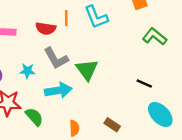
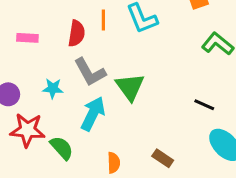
red semicircle: (46, 28) -> (77, 33), turned -90
cyan arrow: (58, 90) -> (93, 114), turned -55

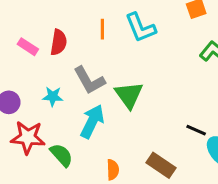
red semicircle: (77, 33) -> (59, 42), moved
pink rectangle: (27, 38) -> (28, 47), turned 30
black line: (204, 105) -> (196, 130), moved
brown rectangle: (163, 158) -> (161, 165), size x1.4

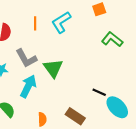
cyan L-shape: (141, 28) -> (61, 22), turned 80

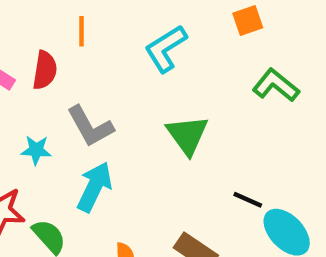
orange line: (35, 23) -> (81, 31), moved
green triangle: (53, 68) -> (187, 135), moved

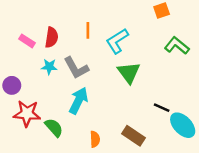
orange line: (81, 31) -> (88, 30), moved
cyan L-shape: (166, 49) -> (117, 41), moved
cyan star: (36, 150) -> (49, 67), moved

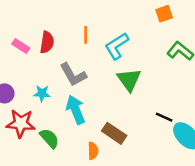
cyan star: (49, 67) -> (42, 93), moved
cyan arrow: (78, 101) -> (76, 110), turned -48
brown rectangle: (134, 136) -> (114, 133), moved

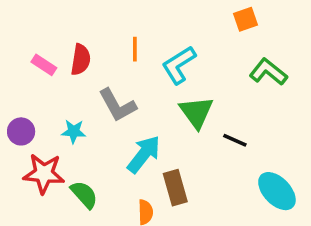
cyan arrow: (76, 110) -> (144, 154), moved, turned 60
black line: (164, 117) -> (235, 140), moved
brown rectangle: (114, 133) -> (175, 188), turned 40

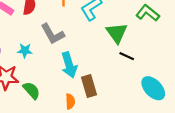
green triangle: (196, 112) -> (117, 33), moved
cyan arrow: (144, 154) -> (69, 65), turned 125

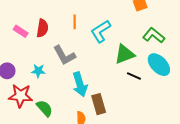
green triangle: (117, 33) -> (125, 54), turned 45
cyan ellipse: (153, 88) -> (159, 65), moved

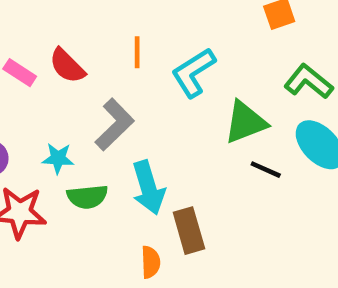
red semicircle: (42, 28) -> (67, 66), turned 126
gray L-shape: (64, 55) -> (114, 124), turned -105
green semicircle: (45, 108) -> (87, 197), moved, turned 126

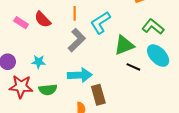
gray L-shape: (114, 124) -> (77, 40), moved
cyan arrow: (148, 188) -> (80, 75), turned -75
green semicircle: (87, 197) -> (48, 90), moved

